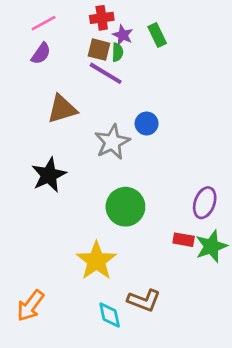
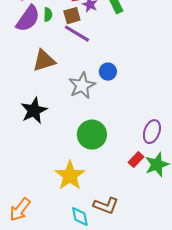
brown square: (99, 50) -> (72, 16), turned -30
green semicircle: (118, 52) -> (48, 15), moved
purple semicircle: (41, 54) -> (28, 19), size x1.6
red rectangle: (184, 240) -> (136, 160), turned -56

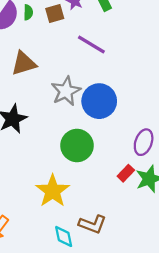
purple line: (77, 34) -> (91, 45), moved
blue circle: (108, 72) -> (99, 101), moved, size x1.8

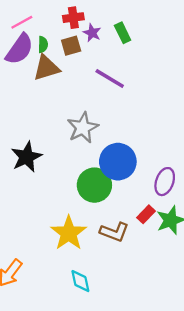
brown triangle: (24, 63) -> (46, 68), moved
blue circle: (99, 101) -> (118, 162), moved
brown L-shape: (93, 224) -> (114, 232), moved

